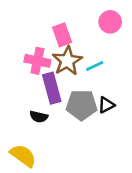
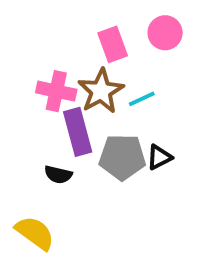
pink rectangle: (62, 35) -> (113, 44), moved

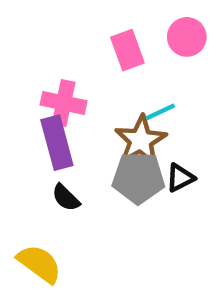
brown star: (101, 91) -> (141, 140), moved
purple rectangle: (78, 132) -> (57, 143), moved
black semicircle: (58, 175) -> (66, 198), turned 32

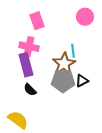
pink rectangle: (127, 50) -> (37, 21), moved
cyan line: (160, 112) -> (73, 51), turned -72

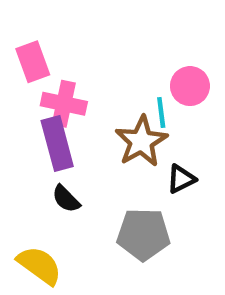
pink circle: (85, 17) -> (190, 86), moved
pink rectangle: (37, 21) -> (33, 62), moved
gray pentagon: (63, 81) -> (143, 234), moved

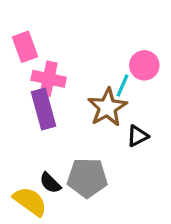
cyan line: (161, 113) -> (122, 85), turned 30
black semicircle: (66, 199) -> (50, 183), moved
gray pentagon: (143, 234) -> (87, 178), moved

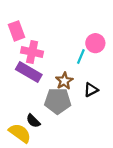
brown star: (107, 107) -> (64, 81), moved, size x0.7
purple rectangle: (44, 109) -> (29, 72), turned -45
gray pentagon: (87, 178) -> (58, 101), moved

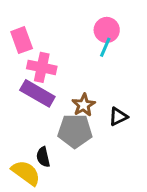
pink circle: (95, 43) -> (107, 30), moved
cyan line: (81, 56) -> (105, 47), moved
black semicircle: (33, 121) -> (43, 157), turned 32

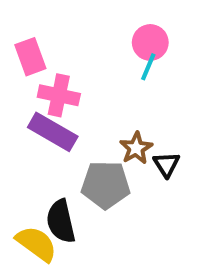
brown star: (84, 105) -> (136, 148), moved
black triangle: (118, 117) -> (167, 164), turned -36
black semicircle: (43, 157) -> (61, 221), size x1.5

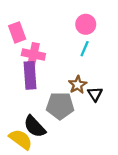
cyan line: (148, 67) -> (85, 49), moved
purple rectangle: (53, 132) -> (30, 75), turned 56
black semicircle: (61, 221) -> (35, 127), turned -30

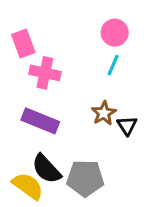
purple rectangle: (30, 75) -> (40, 121), moved, turned -64
gray pentagon: (60, 106) -> (85, 178), moved

